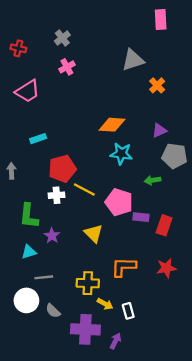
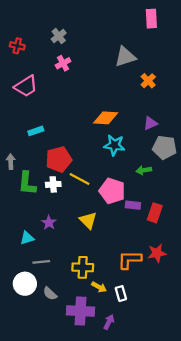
green L-shape: (29, 216) -> (27, 183), moved
orange L-shape: (124, 267) -> (130, 260), moved

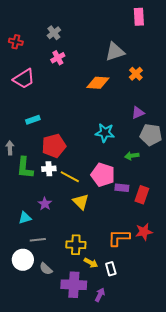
orange diamond: (106, 118) -> (98, 83), moved
yellow line: (79, 179) -> (70, 177), moved

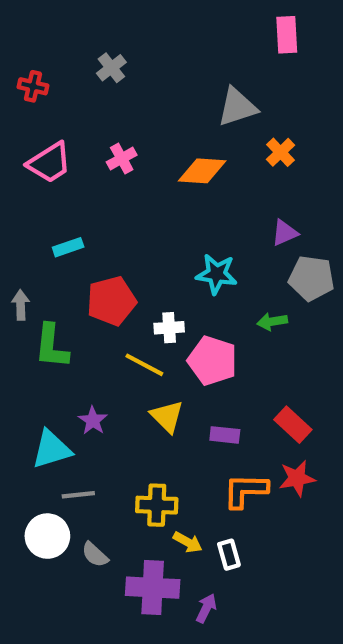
pink cross: (58, 58) -> (122, 159), moved
white cross: (49, 169) -> (169, 328), moved
purple rectangle: (122, 188) -> (225, 435), moved
red rectangle: (142, 195) -> (293, 425), moved, turned -66
cyan triangle: (25, 218) -> (52, 449), size x1.5

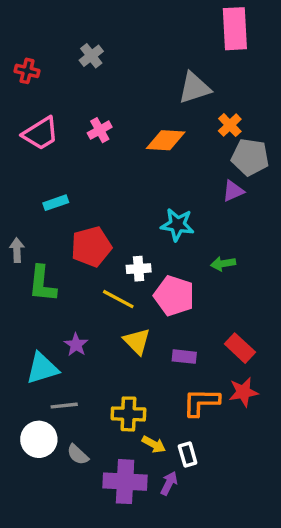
pink rectangle: (287, 35) -> (235, 29), size x1.4
gray pentagon: (311, 278) -> (250, 157), moved
purple arrow: (206, 608) -> (169, 483), moved

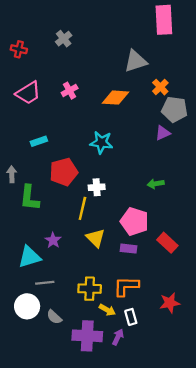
cyan star: (177, 225) -> (101, 142), moved
pink pentagon: (174, 296) -> (134, 221), moved
yellow line: (118, 299) -> (82, 208), turned 75
red star: (243, 392) -> (170, 303), moved
orange L-shape: (201, 402) -> (126, 286), moved

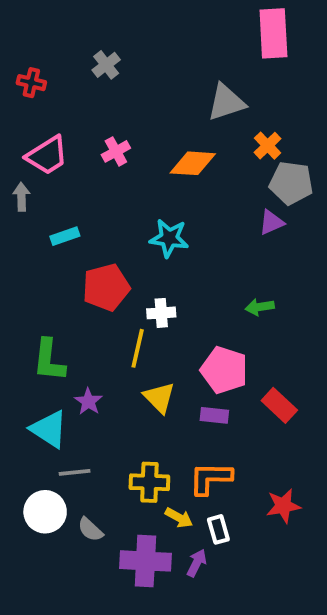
gray arrow: (12, 174) -> (21, 197), moved
green L-shape: (29, 198) -> (49, 360), moved
cyan triangle: (29, 257) -> (49, 429), turned 50

